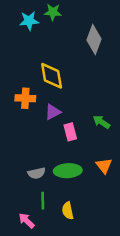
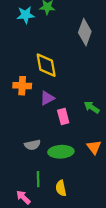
gray semicircle: (37, 173) -> (32, 145), moved

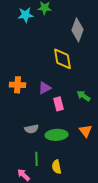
yellow diamond: (46, 65) -> (63, 59), moved
orange cross: (22, 86) -> (18, 85), moved

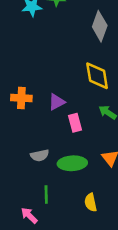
yellow diamond: (63, 59) -> (97, 76), moved
yellow semicircle: (57, 167) -> (91, 202), moved

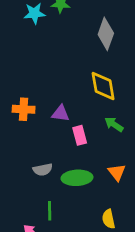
purple triangle: (57, 102) -> (61, 113), turned 36
yellow semicircle: (91, 202) -> (109, 219), moved

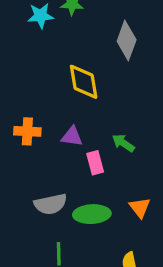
yellow diamond: (103, 86) -> (84, 82), moved
green arrow: (114, 124) -> (123, 143), moved
gray semicircle: (43, 170) -> (51, 204), size x1.4

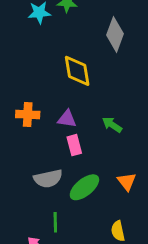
pink rectangle: (95, 163) -> (74, 145), moved
green ellipse: (92, 214) -> (84, 187), turned -36

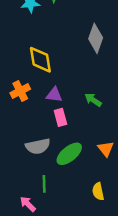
gray diamond: (115, 34) -> (96, 38), moved
yellow diamond: (77, 71) -> (40, 60), moved
orange cross: (28, 115) -> (20, 91), turned -30

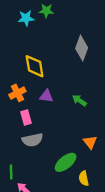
pink rectangle: (60, 117) -> (26, 117), moved
green ellipse: (69, 154) -> (66, 162), moved
green line: (44, 184) -> (11, 172), moved

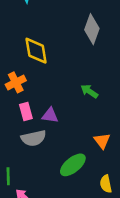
purple triangle: (46, 96) -> (50, 115), moved
yellow semicircle: (84, 178) -> (106, 184), moved

